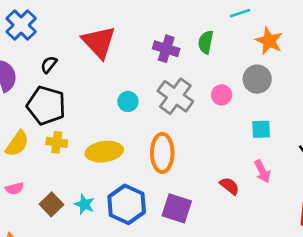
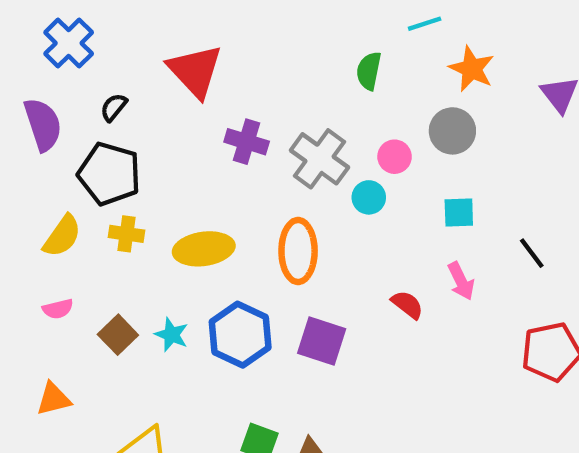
purple cross: (166, 49) -> (247, 142), moved
cyan circle: (128, 101) -> (369, 197), moved

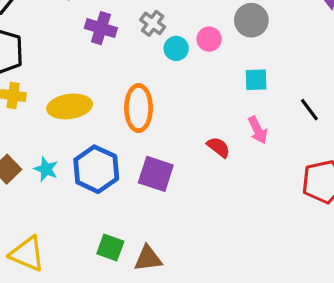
gray cross: (319, 159) -> (153, 23), moved, size x0.6
cyan circle: (369, 197) -> (176, 48), moved

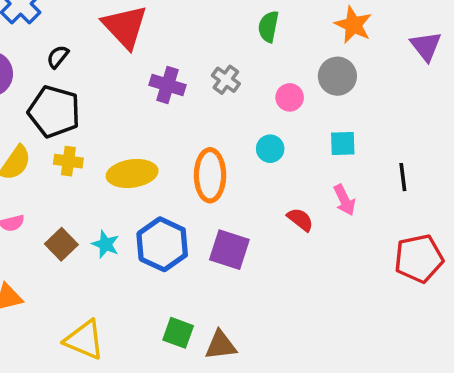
cyan circle: (176, 48) -> (270, 149), moved
black line: (309, 110) -> (403, 177), turned 30

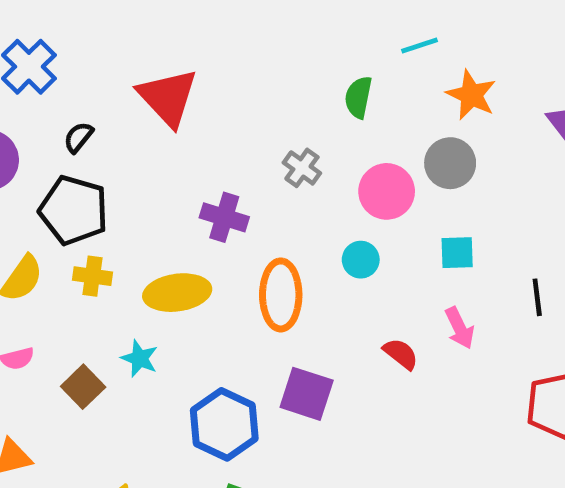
purple cross: (167, 85) -> (224, 217), moved
pink circle: (290, 97) -> (387, 191), size x1.5
cyan star: (106, 244) -> (140, 358), moved
blue hexagon: (162, 244) -> (224, 424), moved

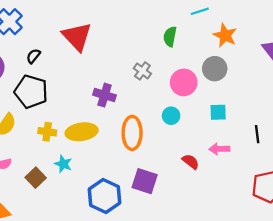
yellow cross: (92, 276) -> (47, 132), moved
pink arrow: (460, 328) -> (219, 149), turned 114

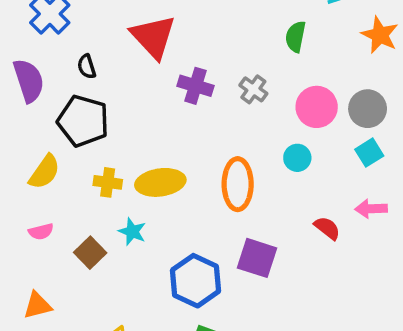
black semicircle: (33, 56) -> (87, 67), turned -56
gray circle: (215, 69) -> (368, 109), moved
purple cross: (105, 95) -> (195, 86), moved
cyan square: (218, 112) -> (369, 153), turned -30

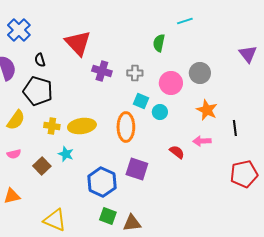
orange star: (380, 35) -> (207, 110), moved
gray cross: (253, 89) -> (135, 73), turned -35
gray circle: (368, 109) -> (200, 73), moved
cyan square: (369, 153) -> (141, 101), moved, turned -35

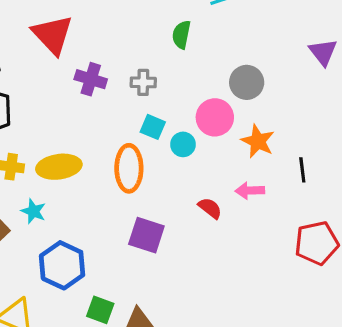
pink circle: (171, 83) -> (215, 117), moved
blue hexagon: (102, 182) -> (62, 265), moved

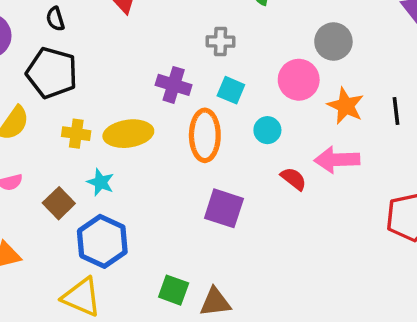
purple cross: (91, 79) -> (174, 85), moved
cyan circle: (183, 144) -> (267, 130), moved
black line: (302, 170) -> (396, 111), moved
pink arrow: (250, 191) -> (337, 160), size x1.4
blue hexagon: (62, 265) -> (102, 241), moved

